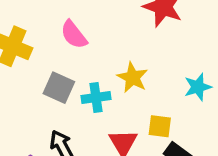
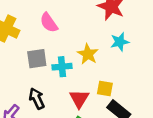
cyan star: (198, 87) -> (120, 42), moved
gray square: (59, 88) -> (37, 59), turned -35

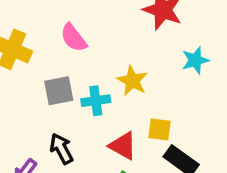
cyan star: (120, 42) -> (195, 60), moved
red triangle: (79, 99) -> (123, 146), turned -30

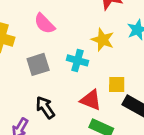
yellow star: (132, 81) -> (103, 40), moved
cyan cross: (96, 101) -> (77, 60), moved, turned 30

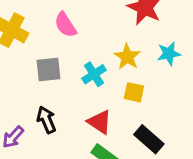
cyan cross: (77, 60) -> (94, 74), turned 30
yellow square: (117, 84) -> (134, 92), moved

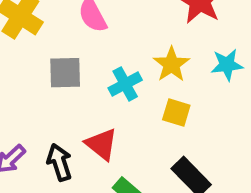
black arrow: (46, 120) -> (59, 162), moved
red triangle: (100, 122) -> (101, 144), moved

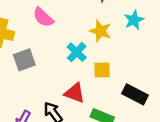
gray square: (65, 73) -> (24, 60), moved
yellow square: (176, 113) -> (102, 70), moved

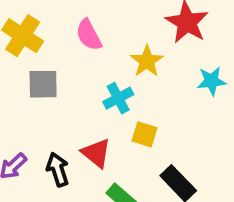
yellow star: (100, 31) -> (147, 61), moved

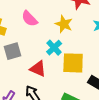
yellow square: (144, 134) -> (73, 63), size x1.6
red triangle: (96, 153) -> (38, 69), moved

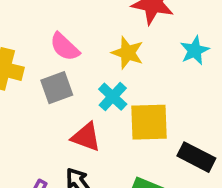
gray square: (13, 51) -> (57, 88), moved

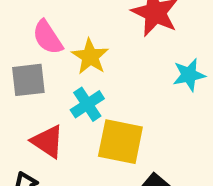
yellow star: (128, 53) -> (90, 57), moved

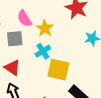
red triangle: (48, 141) -> (12, 68), moved

